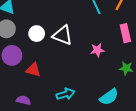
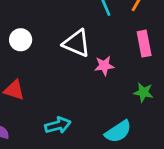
white triangle: (63, 35) -> (77, 43), moved

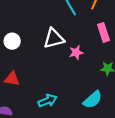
white triangle: (77, 43) -> (54, 38), turned -30

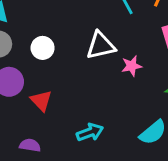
red triangle: (12, 79) -> (41, 101), turned 35

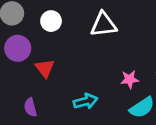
pink star: (132, 66) -> (130, 79), moved
purple semicircle: (30, 145) -> (30, 107), turned -120

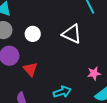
white triangle: (103, 25) -> (72, 34), turned 35

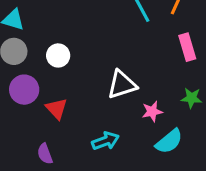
white triangle: (72, 34) -> (122, 85), moved, turned -40

